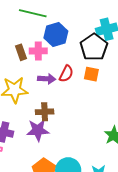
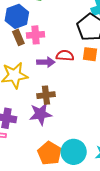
blue hexagon: (56, 35) -> (17, 16), moved
red semicircle: (66, 74) -> (65, 56), turned -108

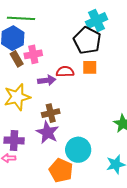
purple star: (41, 114) -> (47, 132), turned -30
cyan circle: (74, 152) -> (78, 150), moved

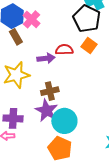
pink cross: (33, 54) -> (31, 19), moved, turned -36
orange square: (90, 67) -> (89, 45), turned 35
cyan circle: (78, 150) -> (64, 121), moved

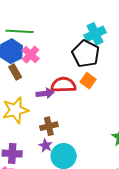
red semicircle: (64, 50) -> (63, 85), size x1.4
purple star: (46, 110) -> (46, 146), size x0.6

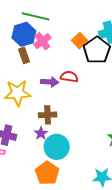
orange square: (88, 81) -> (80, 41), moved
red semicircle: (63, 85) -> (69, 77), size x0.7

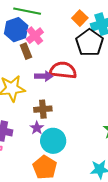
orange square: (80, 41) -> (80, 18), moved
brown rectangle: (24, 55) -> (26, 51), moved
red semicircle: (69, 77) -> (63, 70), size x1.5

